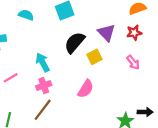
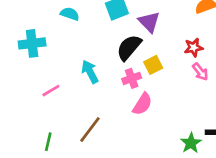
purple triangle: (107, 33) -> (149, 22), moved
red star: (134, 33) -> (194, 47), moved
pink cross: (44, 86) -> (132, 78), moved

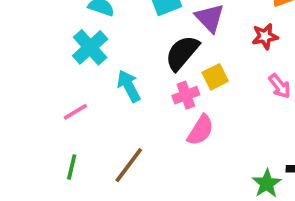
cyan cross: (32, 43) -> (90, 47), moved, turned -35
red star: (194, 47) -> (265, 36), moved
green line: (48, 142) -> (72, 167), moved

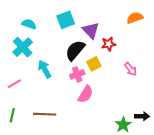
red star: (265, 36) -> (109, 44), moved
brown line: (129, 165) -> (45, 114), turned 55

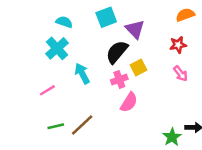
red star: (109, 44) -> (178, 45), moved
brown line: (45, 114) -> (82, 125), turned -45
green line: (12, 115) -> (56, 126), moved, turned 64

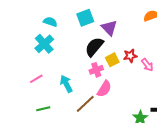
red star: (178, 45) -> (130, 56), moved
cyan arrow: (82, 74) -> (66, 84), moved
brown line: (82, 125) -> (85, 104), moved

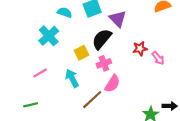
cyan semicircle: (50, 22) -> (65, 12), moved
yellow square: (112, 60) -> (82, 53), moved
green line: (43, 109) -> (31, 105), moved

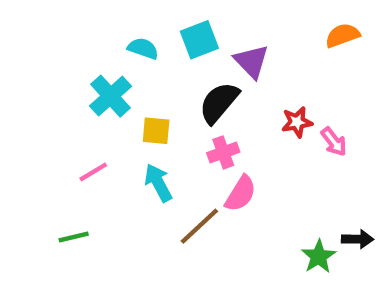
yellow square: (82, 53) -> (156, 131), moved, turned 32

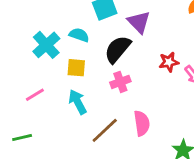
cyan semicircle: (143, 48) -> (79, 35), moved
pink semicircle: (241, 194) -> (142, 123), moved, turned -40

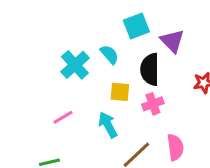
cyan semicircle: (79, 35) -> (109, 54), turned 30
black semicircle: (118, 49) -> (150, 69), turned -40
yellow square: (76, 68) -> (120, 92), moved

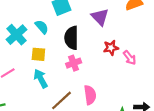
purple triangle: (172, 41) -> (100, 17), moved
yellow square: (120, 92) -> (38, 54), moved

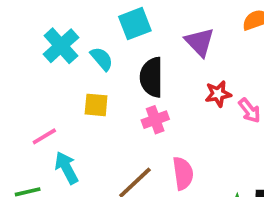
cyan cross: (16, 35) -> (61, 46), moved
cyan arrow: (41, 78) -> (66, 168), moved

